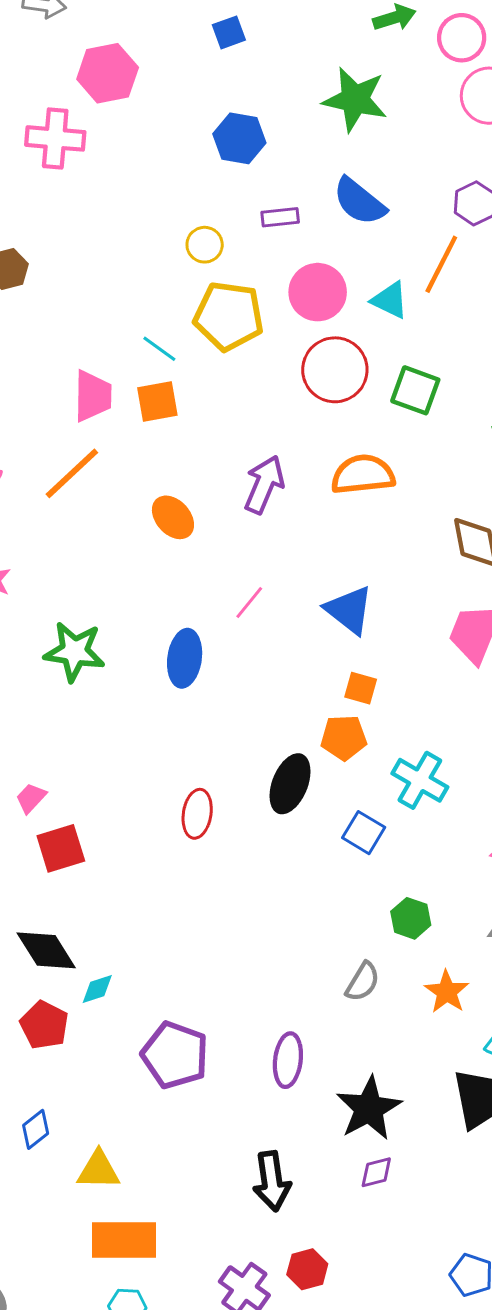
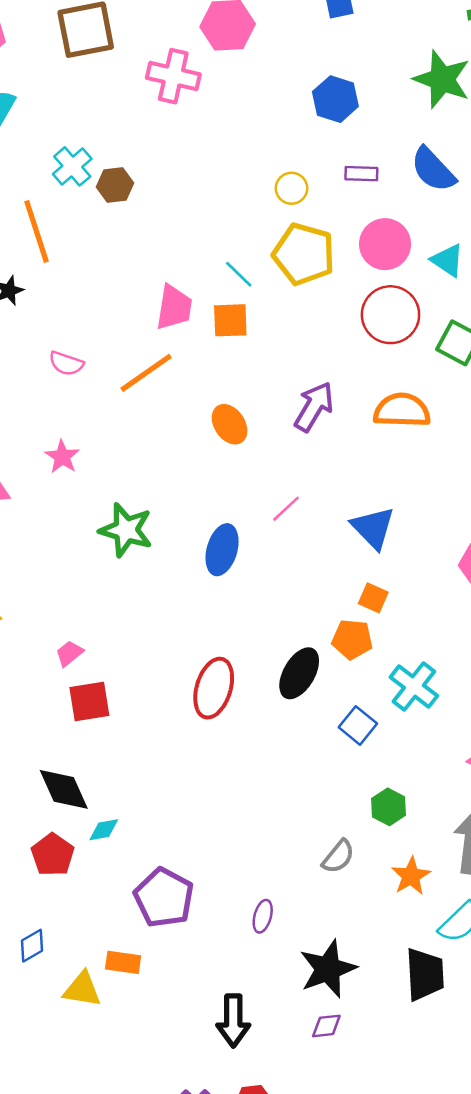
red ellipse: (197, 814) -> (214, 688), size x1.4
purple ellipse: (288, 1060) -> (263, 916), size x0.7
orange rectangle: (124, 1240) -> (123, 962), moved, size x0.6

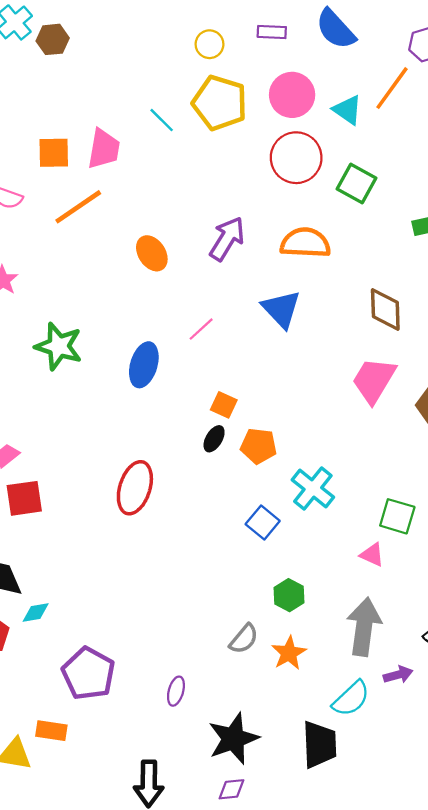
orange square: (230, 320) -> (54, 153), moved
blue triangle: (373, 528) -> (281, 309), moved
orange square: (373, 598) -> (224, 405), moved
black ellipse: (299, 673) -> (214, 439), moved, size x0.6
orange star: (411, 876) -> (289, 653), moved

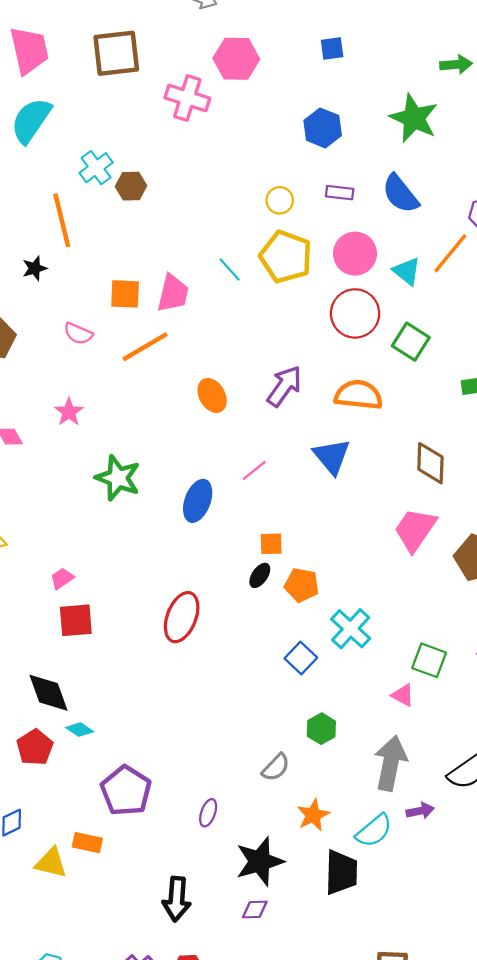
orange square: (224, 405) -> (271, 544), turned -30
cyan diamond: (36, 613) -> (80, 730), turned 40
orange star: (289, 653) -> (313, 815), moved

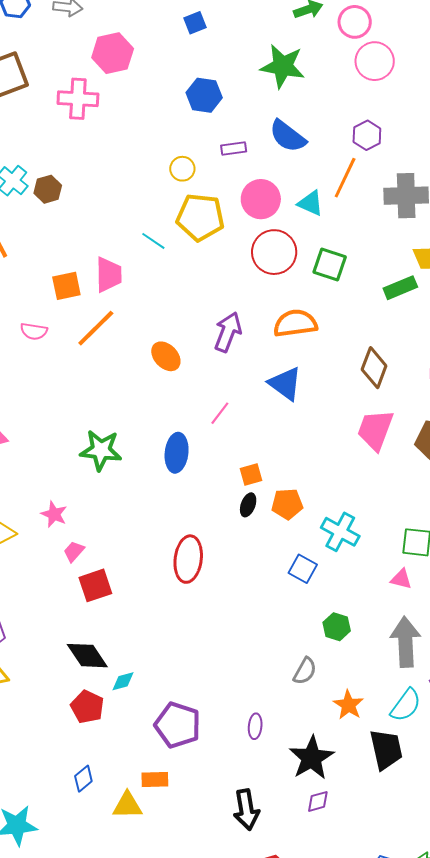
pink star: (69, 412) -> (54, 514), moved
brown diamond: (430, 463) -> (374, 368), turned 33
cyan diamond: (80, 730) -> (123, 681), turned -35

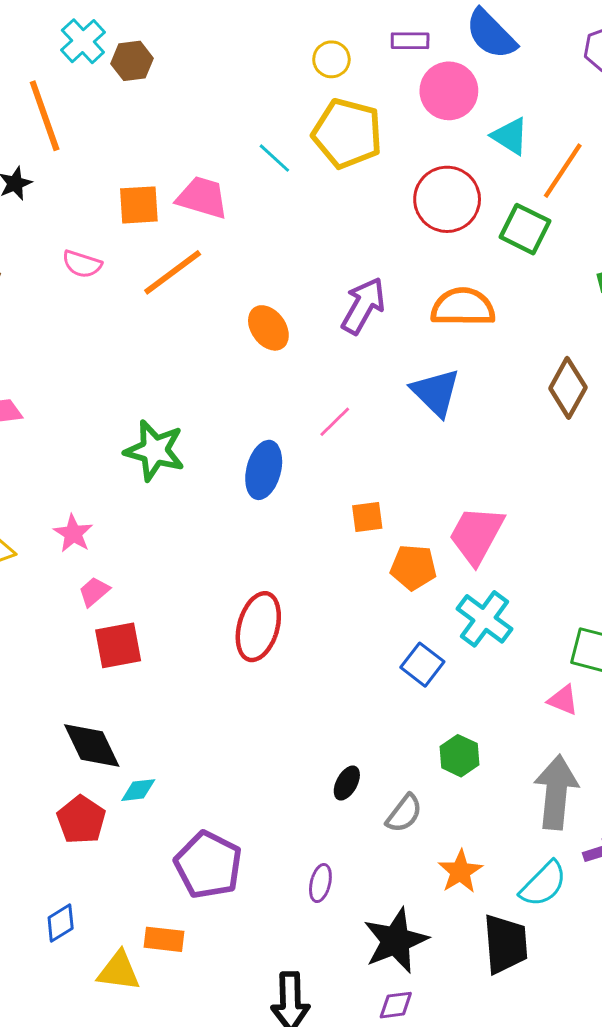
orange line: (345, 178) -> (563, 171), moved
pink circle: (261, 199) -> (449, 91), moved
pink trapezoid: (109, 275) -> (202, 197), turned -81
pink trapezoid: (375, 430) -> (476, 535), moved
black ellipse: (248, 505) -> (347, 783), moved

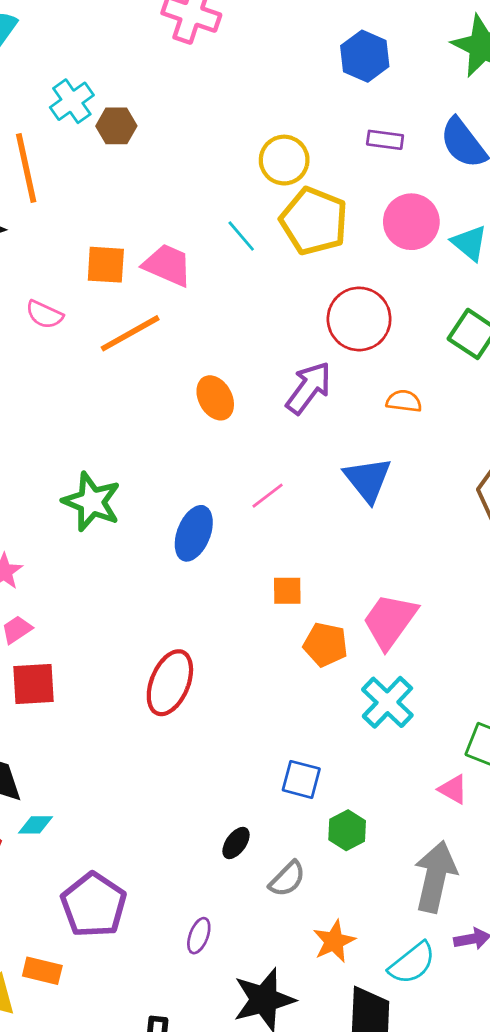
yellow circle: (331, 59) -> (284, 160), moved, size x1.4
pink circle: (449, 91) -> (411, 222), moved
red circle: (447, 199) -> (359, 319), moved
orange semicircle: (463, 307) -> (404, 401), size x0.6
blue square: (422, 665) -> (301, 779), moved, turned -30

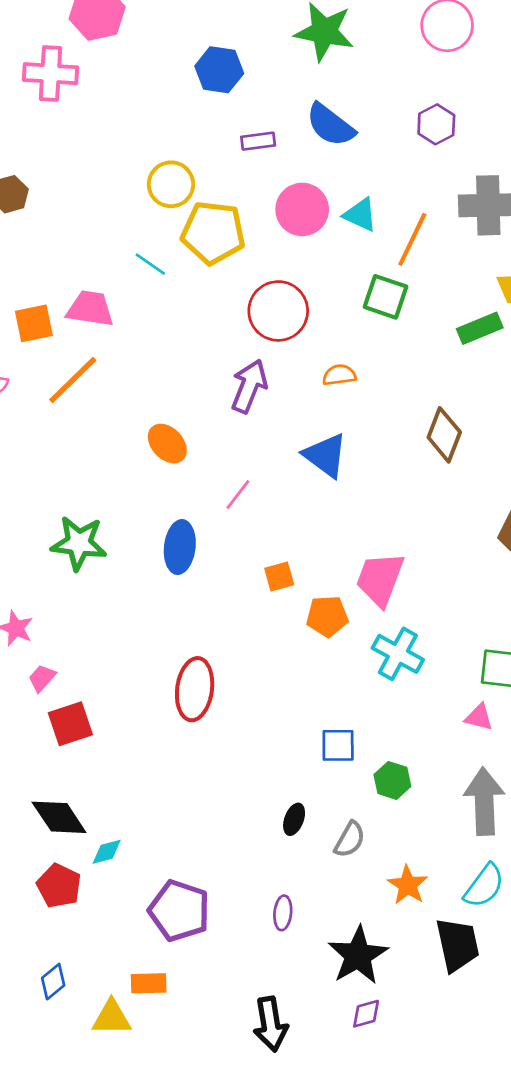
orange ellipse: (215, 398) -> (167, 444), moved

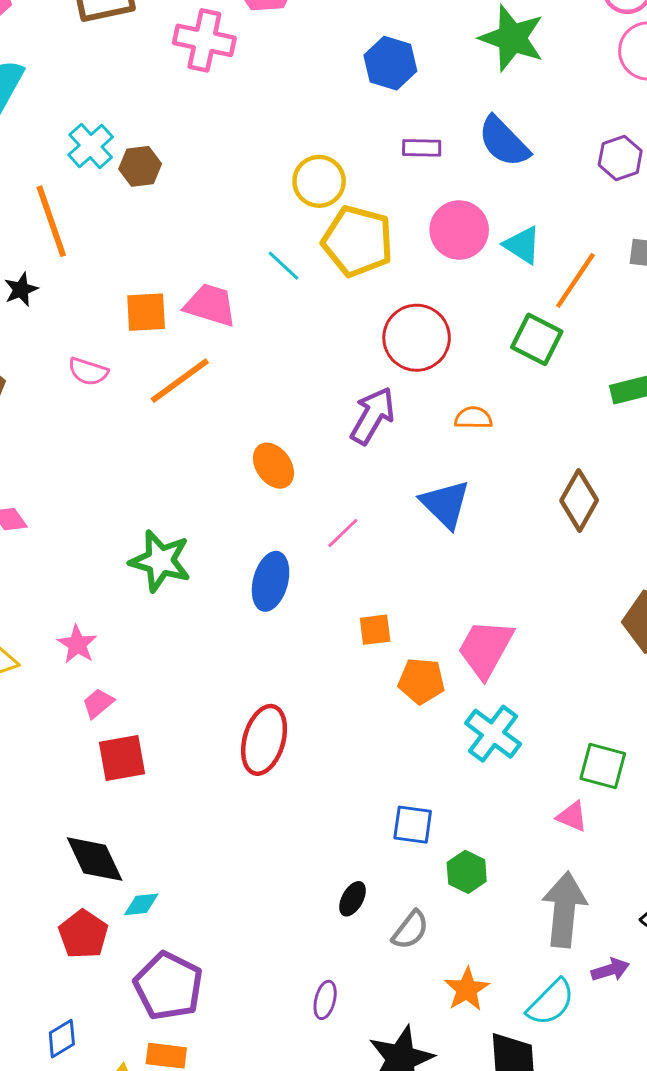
purple pentagon: (179, 911) -> (168, 986), moved

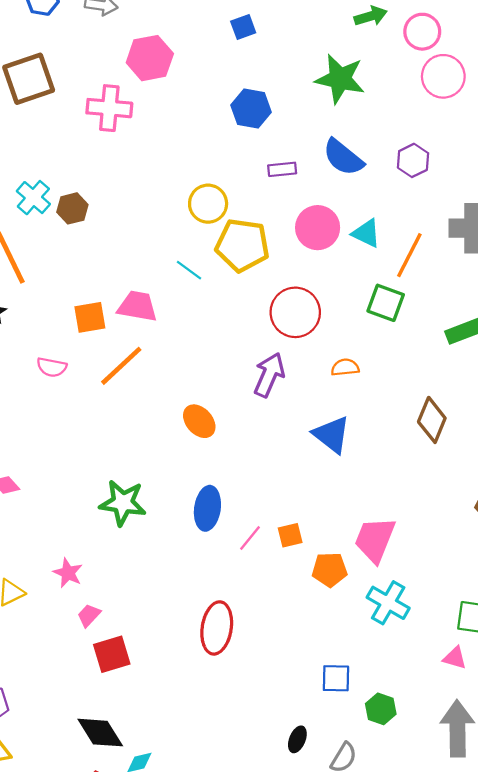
purple hexagon: (620, 158) -> (413, 160), moved
pink line: (343, 533) -> (250, 538), moved

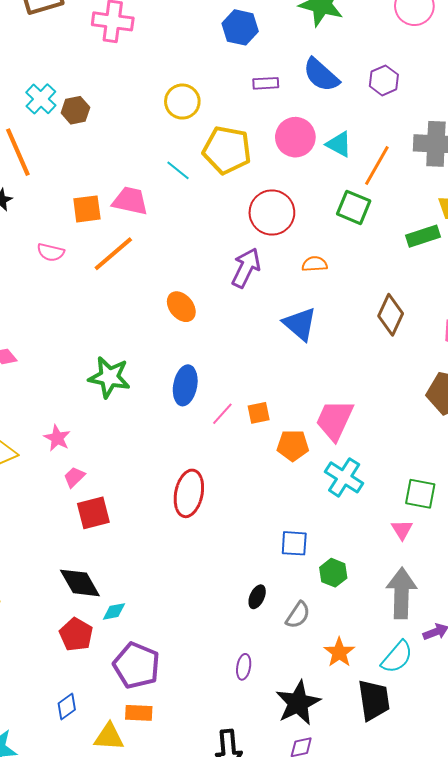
yellow circle: (208, 204) -> (182, 102), moved
pink triangle: (455, 658) -> (402, 530), turned 40

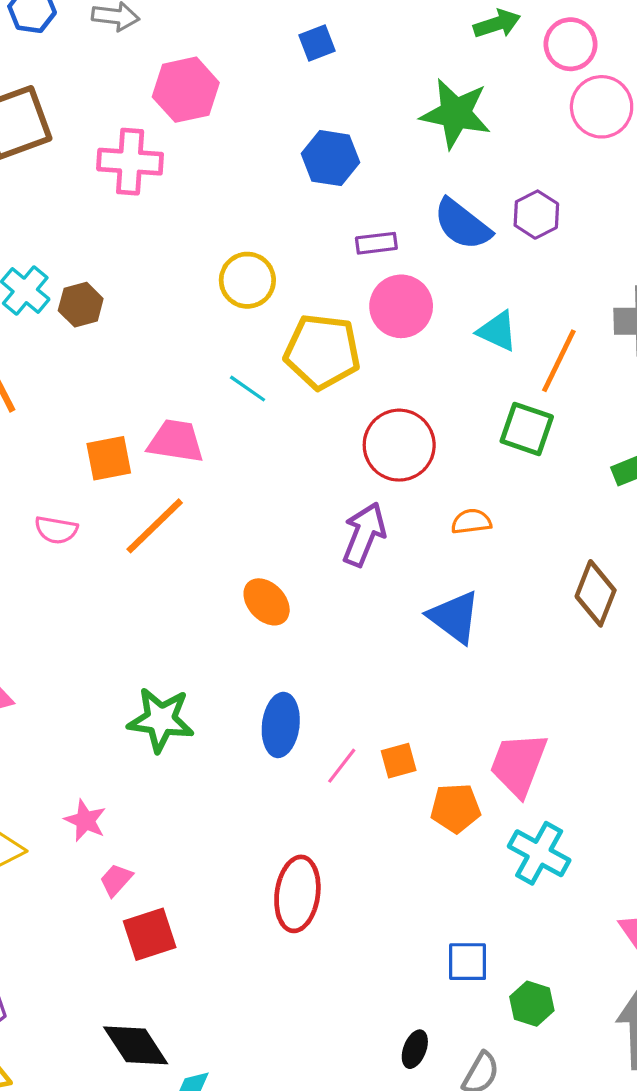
purple hexagon: (384, 80) -> (536, 215), moved
pink circle: (295, 137) -> (401, 306), moved

